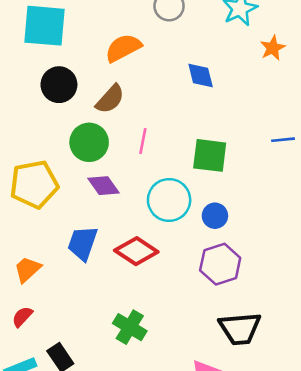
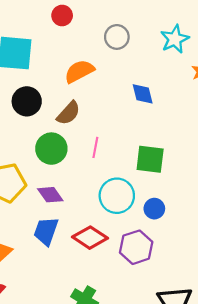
purple diamond: (104, 186) -> (50, 195), moved
purple hexagon: (220, 264) -> (136, 247), moved

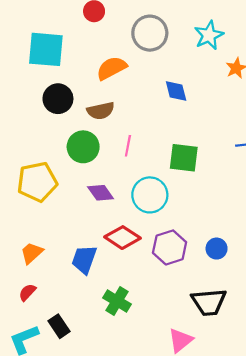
gray circle: (117, 37) -> (150, 33), size x1.4
brown semicircle: (69, 113) -> (101, 111), turned 36
purple diamond: (50, 195) -> (101, 193), moved
blue circle: (154, 209) -> (217, 249), moved
blue trapezoid: (46, 231) -> (84, 259), moved

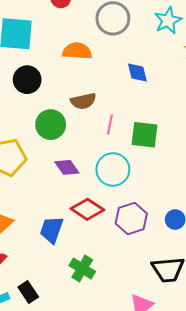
orange semicircle: (112, 68) -> (77, 51), turned 32
brown semicircle: (101, 111) -> (83, 101), moved
pink line: (128, 146) -> (110, 125), moved

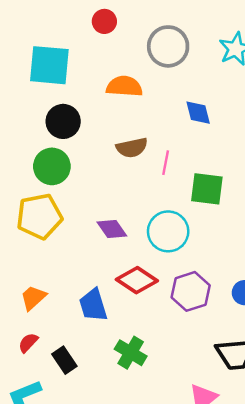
green circle: (51, 125) -> (52, 166), moved
pink line: (110, 125) -> (166, 163), moved
blue trapezoid: (52, 230) -> (93, 305), turned -36
black rectangle: (28, 292) -> (64, 360), moved

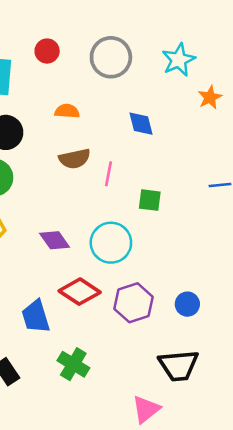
red circle: (104, 21) -> (47, 51), moved
orange semicircle: (124, 86) -> (67, 111), moved, size x0.7
green square: (207, 189) -> (150, 200), size x0.7

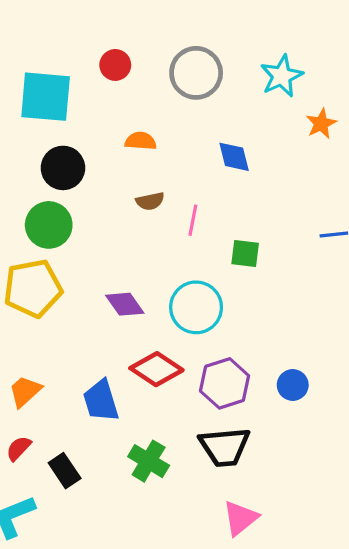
brown semicircle: (75, 159) -> (150, 201), size x0.7
black trapezoid: (179, 365) -> (225, 447), moved

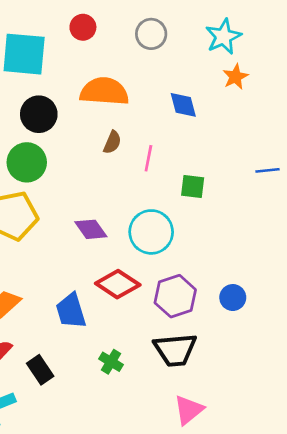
gray circle: (196, 73) -> (151, 34), size x0.7
orange star: (321, 124) -> (235, 77), moved
orange semicircle: (141, 141) -> (104, 91), size x1.8
brown semicircle: (150, 201) -> (112, 142), turned -55
green cross: (149, 461) -> (111, 362), size x0.7

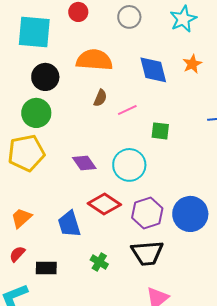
orange star: (235, 77) -> (192, 64), moved
blue diamond: (183, 105) -> (153, 70), size x1.4
pink line: (148, 158) -> (127, 110), turned 54
blue circle: (233, 298) -> (190, 214), size x1.8
black rectangle: (40, 370) -> (46, 268), turned -55

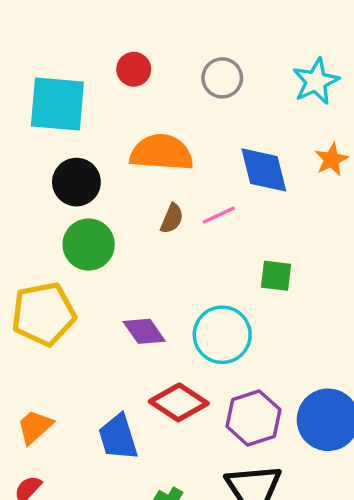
pink line: (127, 110) -> (219, 215), moved
green circle: (36, 113) -> (89, 245), moved

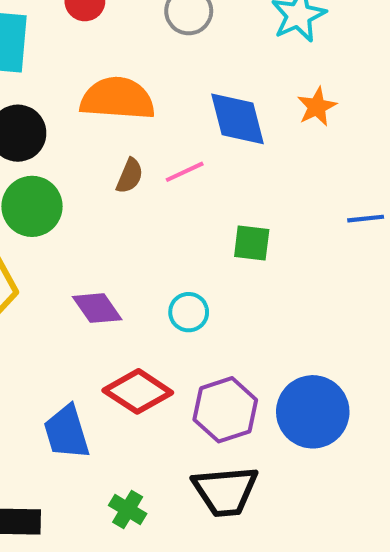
cyan circle: (222, 335) -> (189, 312), size x0.6

